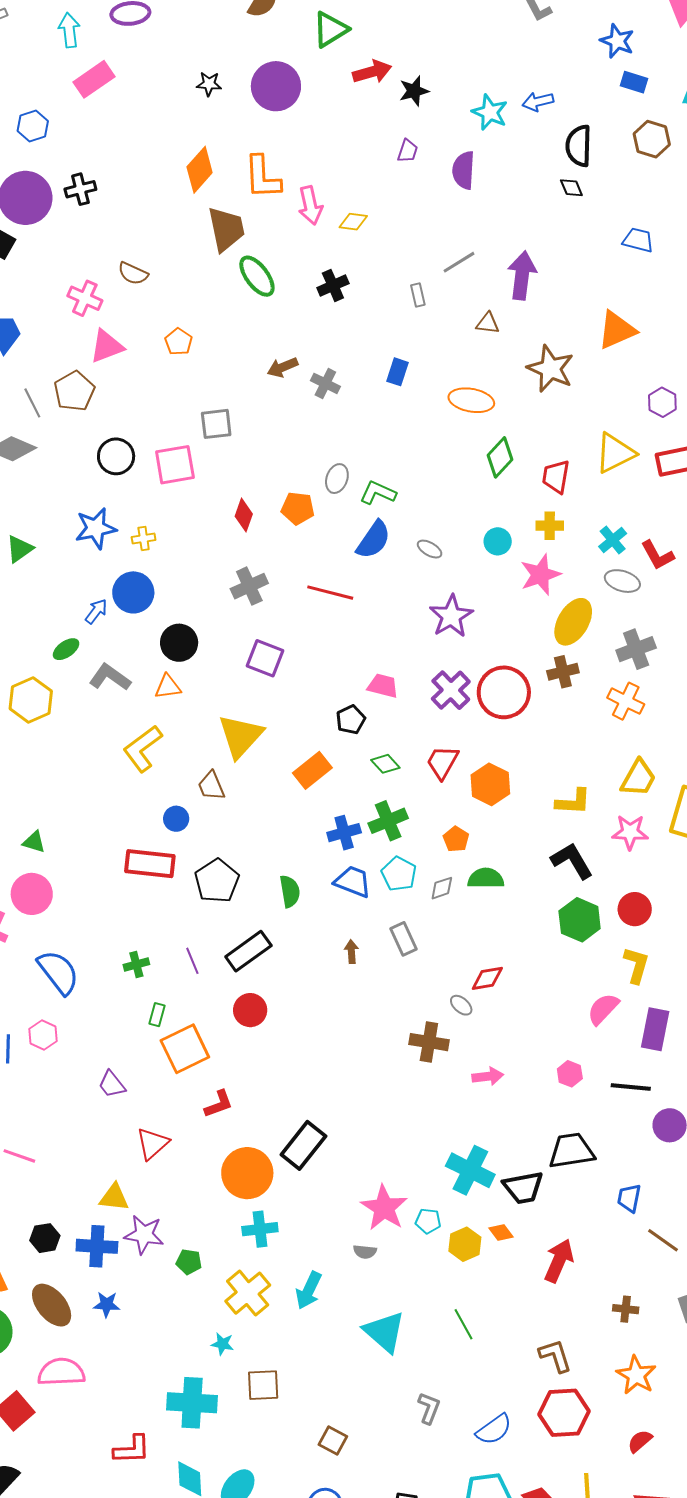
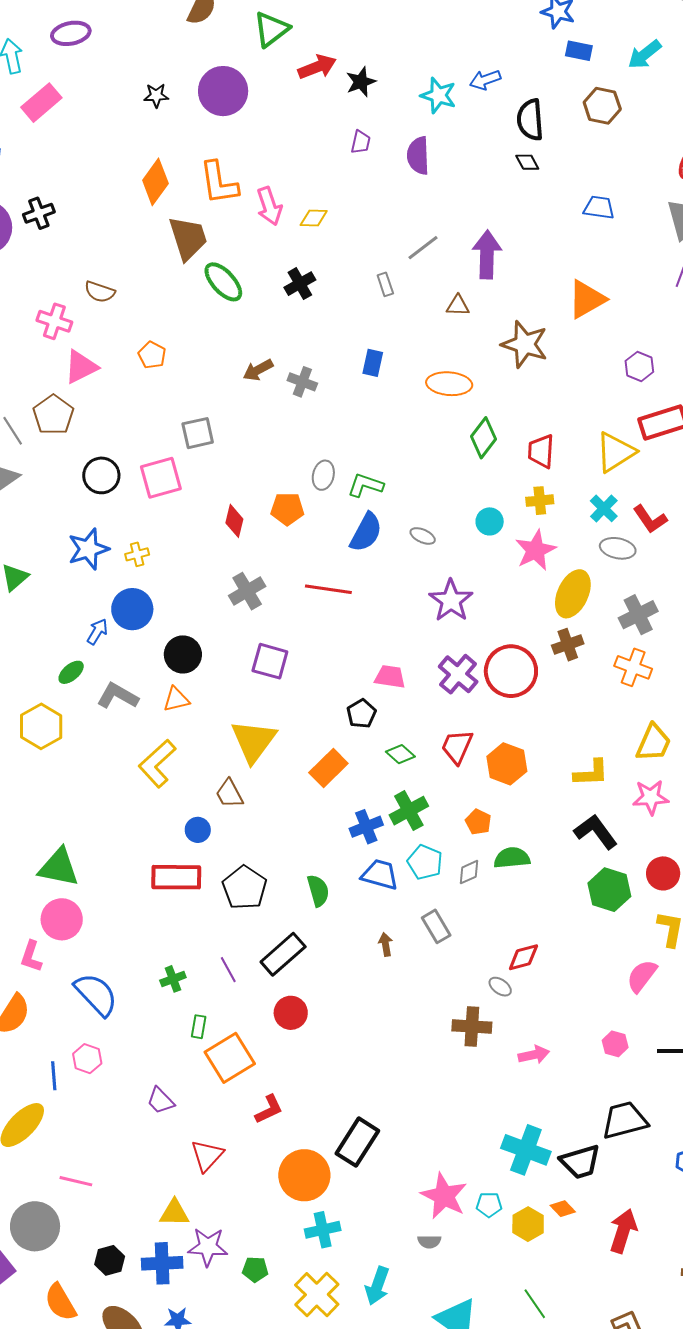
yellow triangle: (615, 453) -> (615, 452), moved
green triangle: (34, 842) -> (59, 867), size x1.8

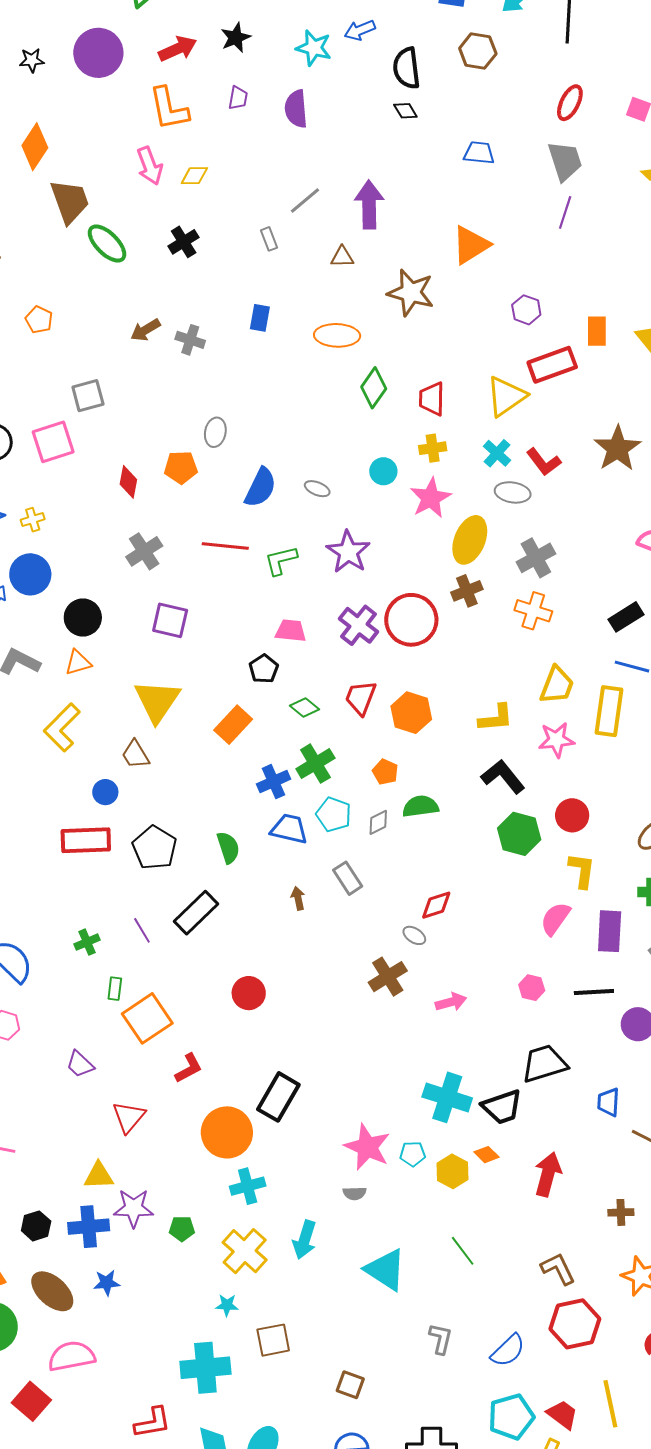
red arrow: (317, 67) -> (178, 49), moved
orange L-shape: (219, 183) -> (169, 109), moved
green L-shape: (365, 485) -> (281, 560), moved, turned -30
red circle: (291, 1013) -> (249, 993), moved
brown cross: (472, 1027) -> (388, 977), turned -33

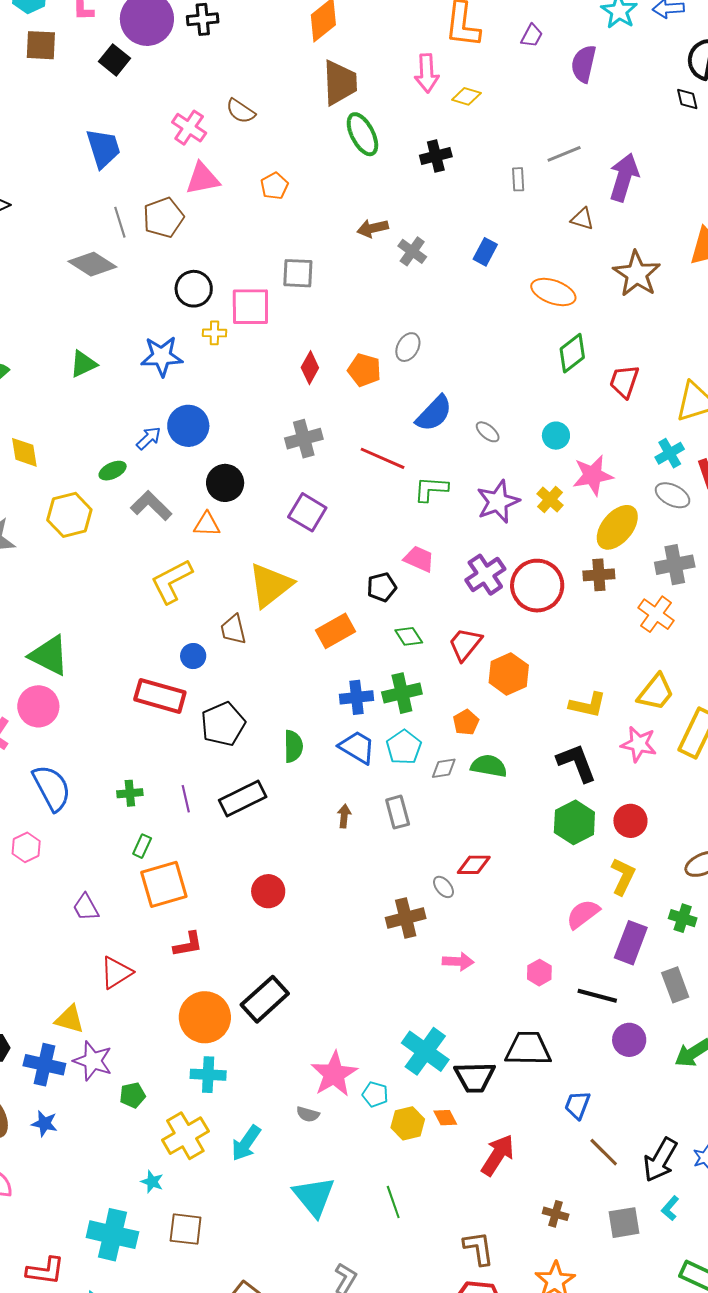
yellow cross: (433, 448) -> (550, 499), moved, turned 32
yellow cross: (33, 520) -> (214, 333), moved
green pentagon: (182, 1229) -> (133, 1095), turned -30

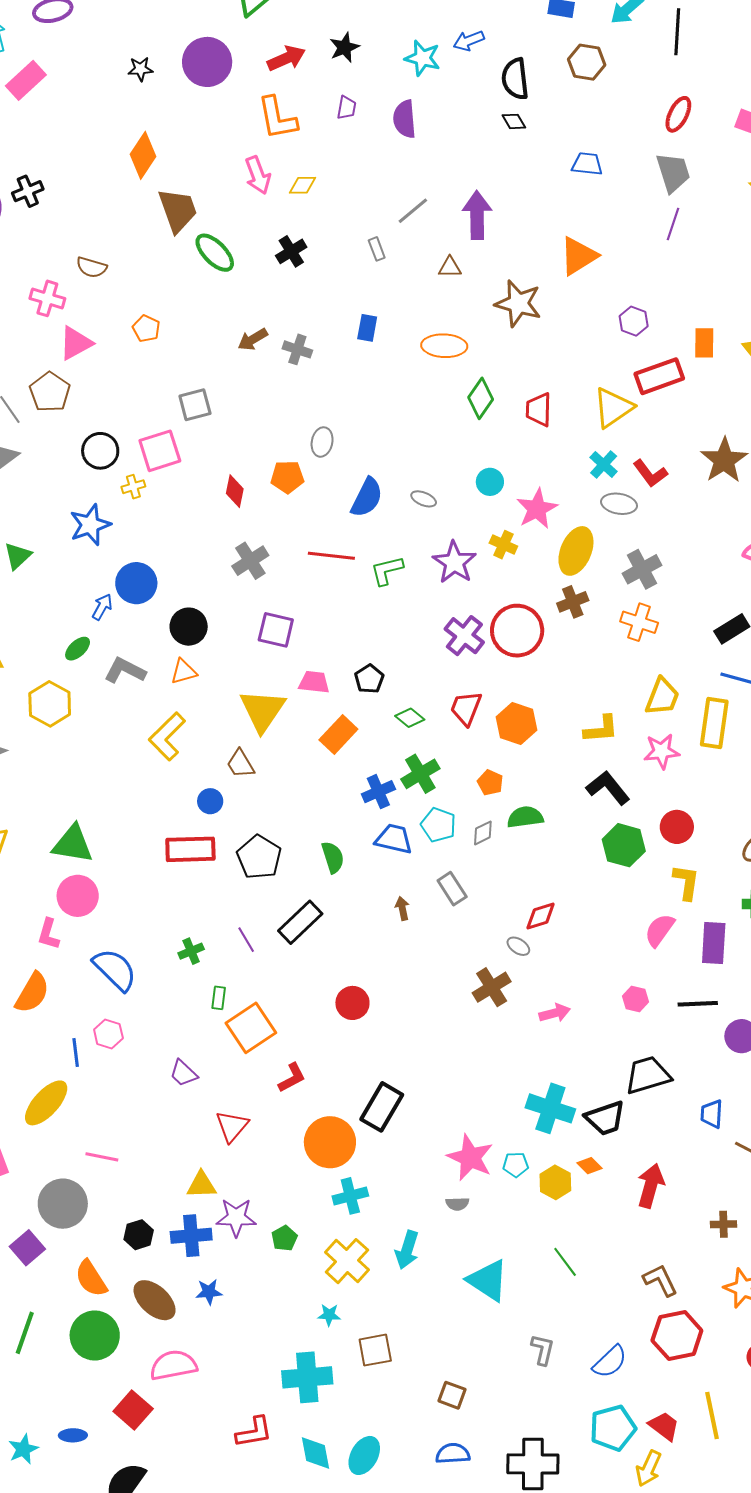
pink trapezoid: (419, 559) -> (314, 682), moved

